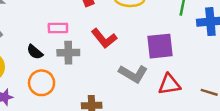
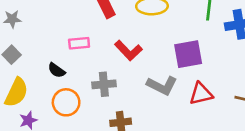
gray cross: (68, 53) -> (104, 84), moved

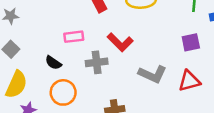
purple square: (188, 54) -> (191, 42), moved, size x0.7
gray cross: (104, 84) -> (97, 62), moved

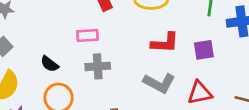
pink rectangle: (74, 37) -> (87, 35), moved
red L-shape: (120, 42) -> (165, 43), moved, turned -45

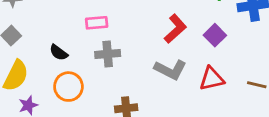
red L-shape: (165, 43) -> (175, 29), turned -44
purple square: (204, 50) -> (215, 35), turned -35

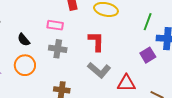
red L-shape: (175, 29) -> (96, 41), moved, turned -60
purple square: (215, 35) -> (148, 55), moved

